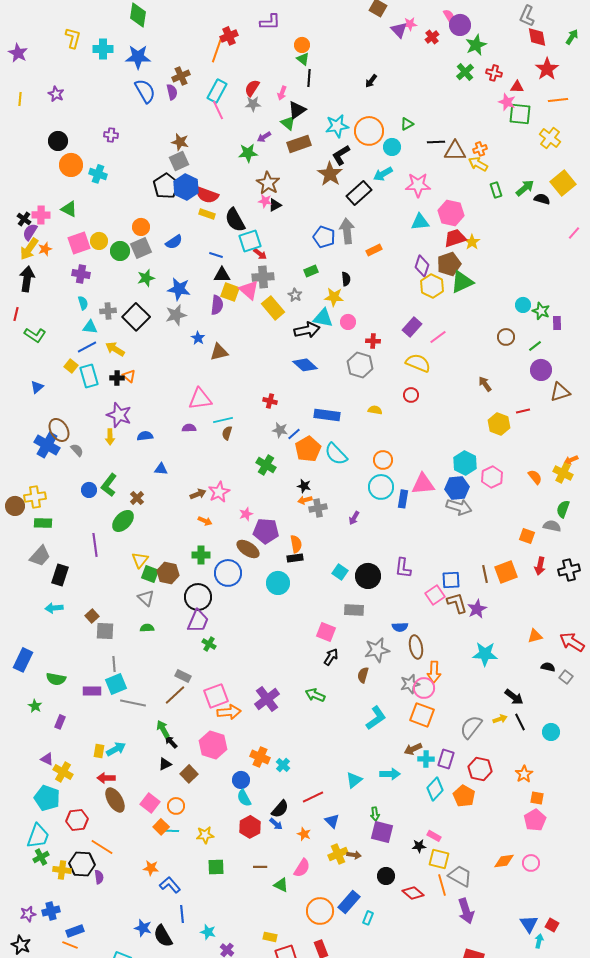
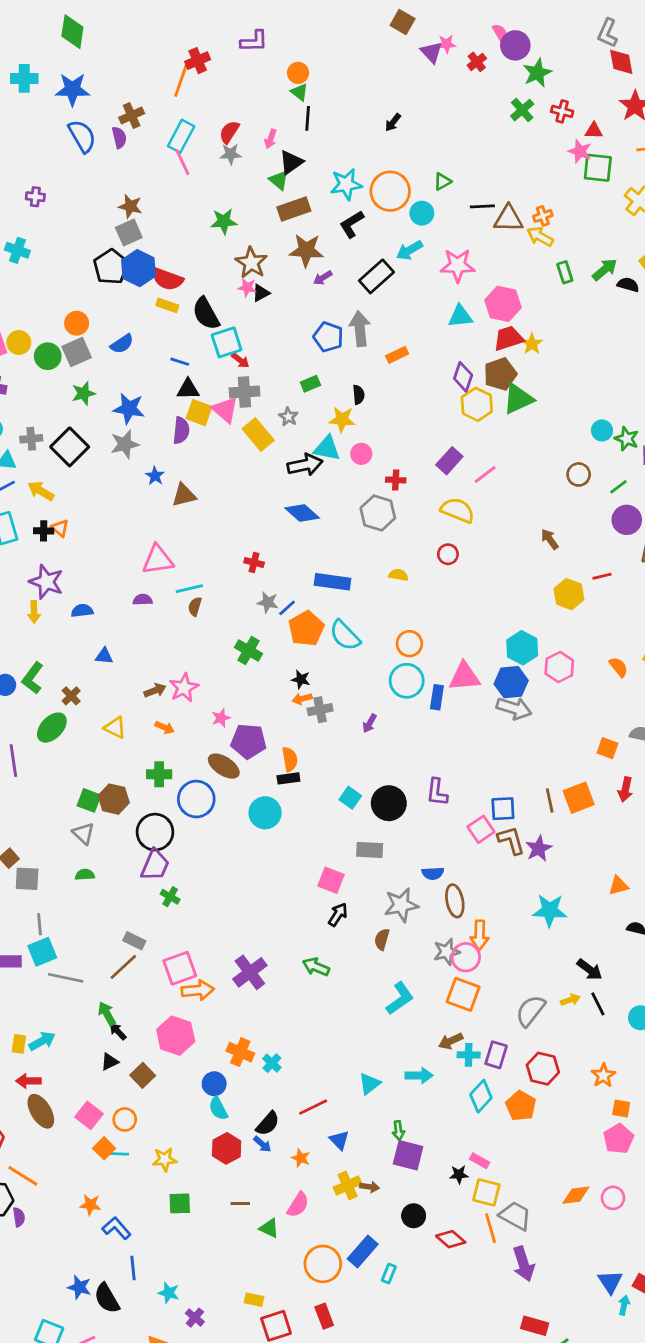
purple arrow: (264, 137) -> (323, 278), moved
brown star: (330, 174) -> (306, 250), moved, turned -30
yellow triangle: (140, 560) -> (115, 728), moved, turned -42

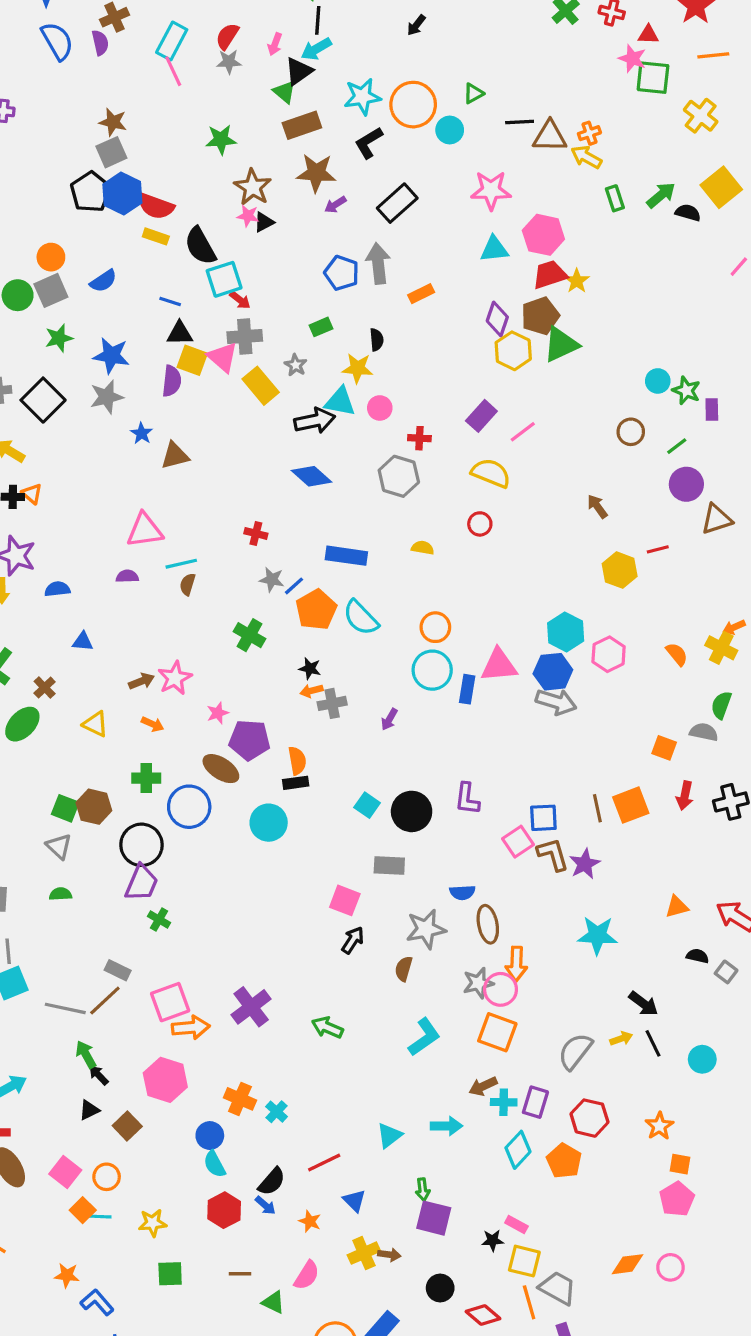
cyan arrow: (409, 250) -> (316, 49), moved
green arrow: (316, 967) -> (327, 1027), moved
gray line: (66, 978) -> (65, 1008), moved

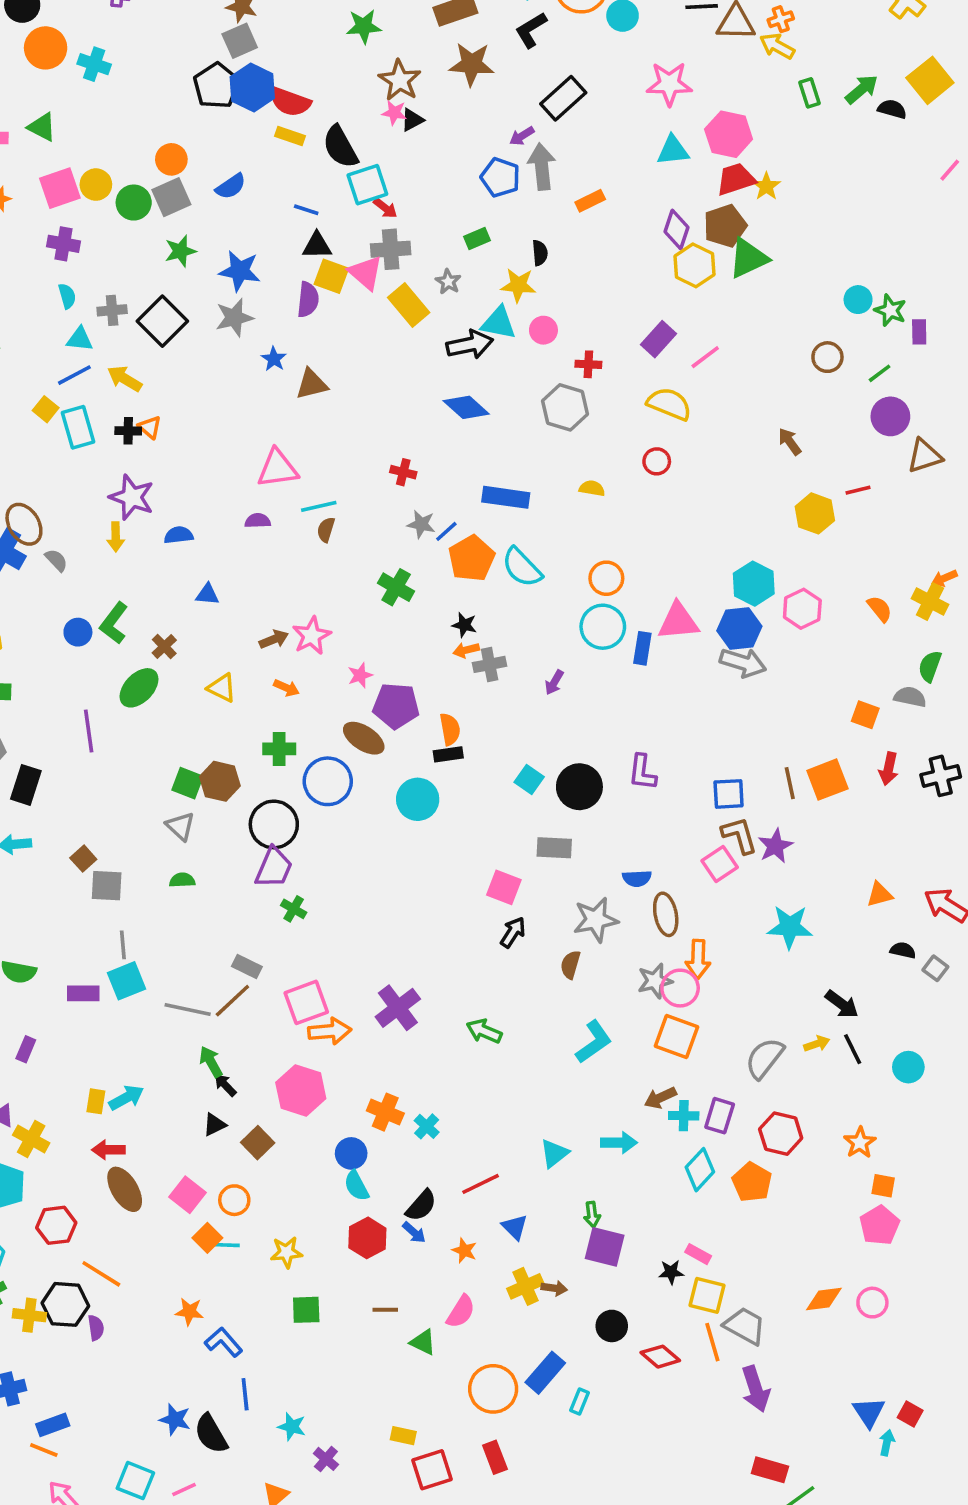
purple arrow: (335, 205) -> (522, 136), moved
pink square: (518, 842) -> (720, 864), moved

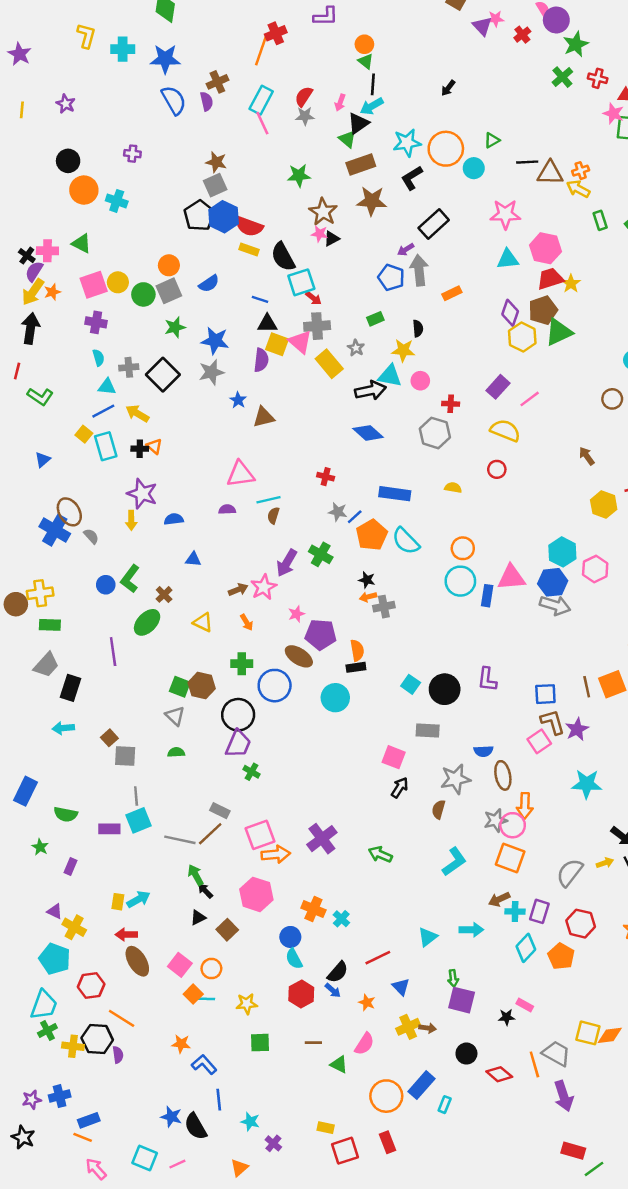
purple arrow: (554, 682) -> (287, 563), moved, size x1.6
orange arrow: (286, 688) -> (247, 622), turned 35
yellow square: (707, 1295) -> (588, 1033), moved

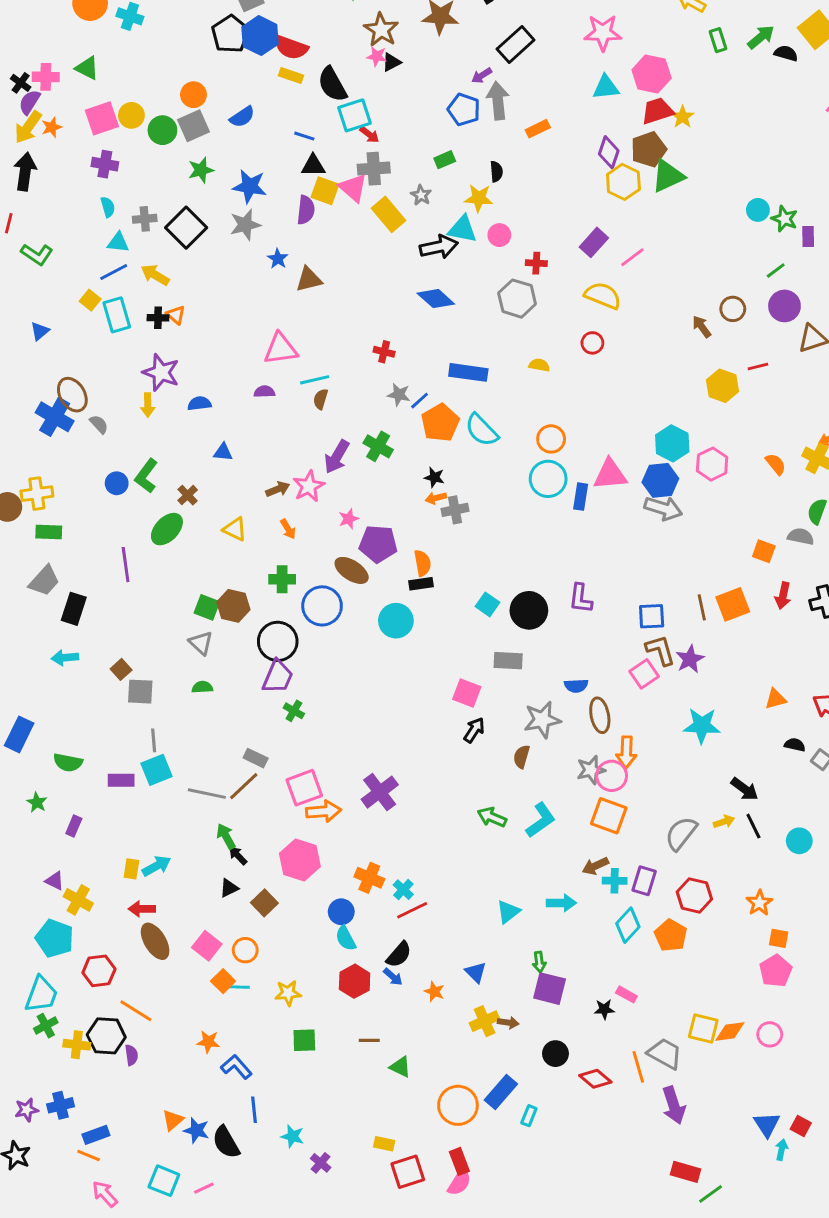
brown circle: (612, 399) -> (733, 309), moved
green arrow: (380, 854) -> (492, 817), moved
red line: (378, 958) -> (412, 910), moved
pink semicircle: (364, 1044) -> (459, 1182), moved
orange triangle: (239, 1168) -> (173, 1120), moved

